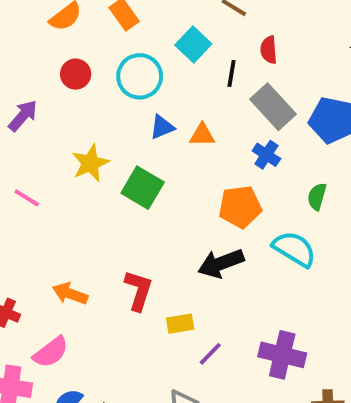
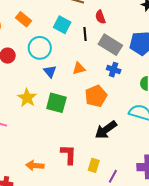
blue triangle: (162, 127) -> (50, 71), moved, turned -32
orange pentagon: (240, 207) -> (96, 96), moved
yellow rectangle: (180, 324) -> (94, 165), turned -48

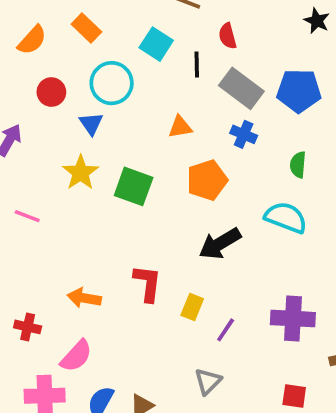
blue triangle: (50, 71) -> (91, 124), moved

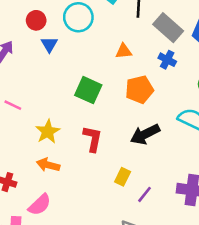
blue triangle: (91, 124) -> (49, 44), moved
yellow star: (81, 173) -> (48, 132), moved
red L-shape: (148, 283) -> (93, 139), moved

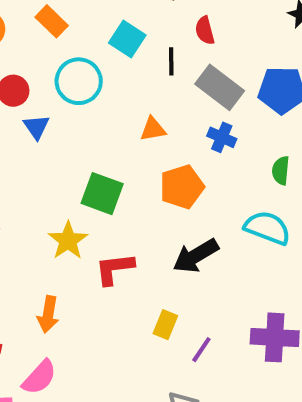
yellow star: (48, 132) -> (68, 241), moved
red L-shape: (93, 139) -> (114, 269), turned -104
orange arrow: (48, 165) -> (48, 314), turned -90

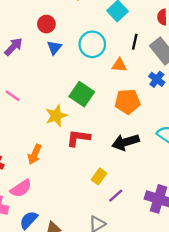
black line: (171, 61) -> (135, 42), moved
cyan circle: (79, 81) -> (92, 44), moved

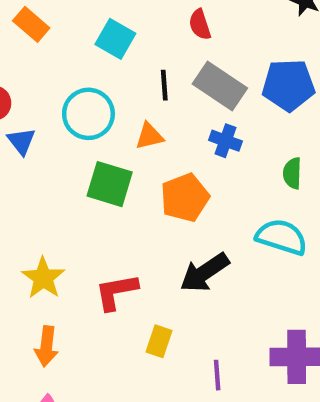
green square: (82, 94) -> (110, 184), moved
yellow star: (56, 116) -> (43, 278), moved
yellow rectangle: (99, 176) -> (159, 341), moved
purple line: (116, 196) -> (217, 375), turned -35

